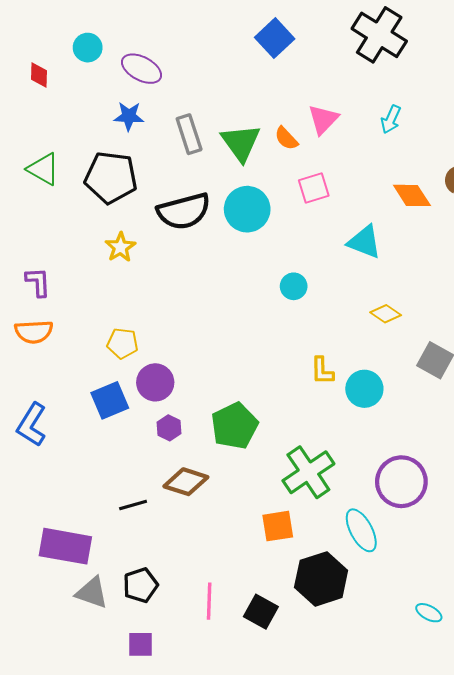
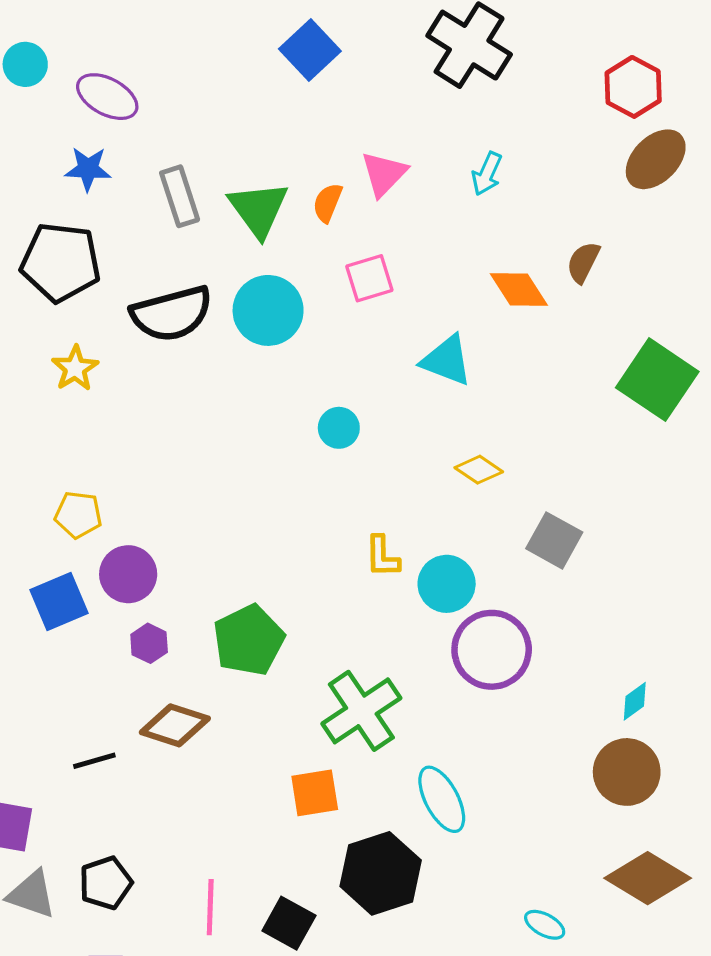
orange semicircle: (286, 138) -> (328, 203), turned 65
purple circle: (401, 482) -> (492, 650), moved

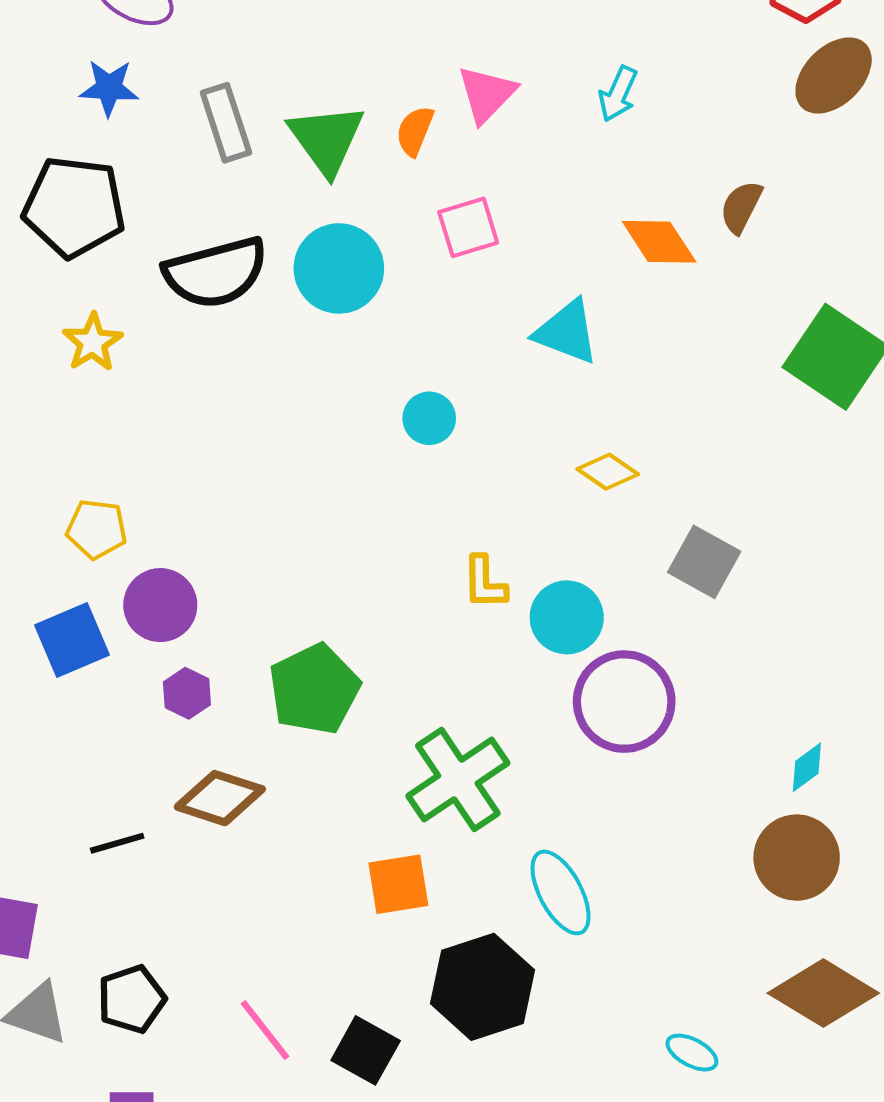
pink line: (210, 907) -> (265, 1030), turned -40

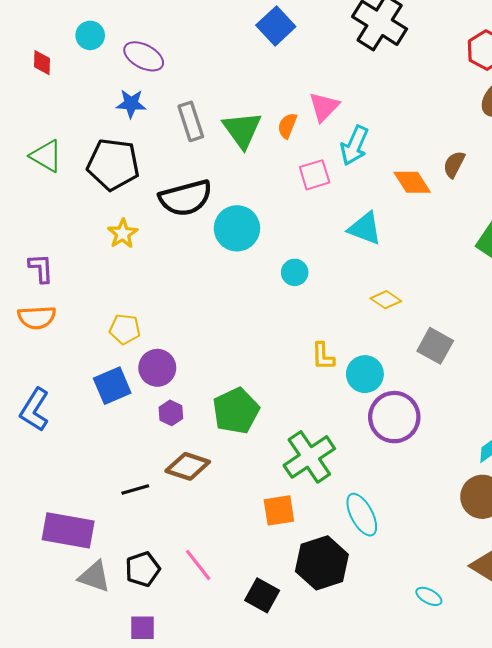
cyan arrow: (618, 94) -> (354, 146), moved, size x1.4
cyan circle: (339, 268) -> (237, 228), moved
pink line: (265, 1030) -> (198, 565), moved

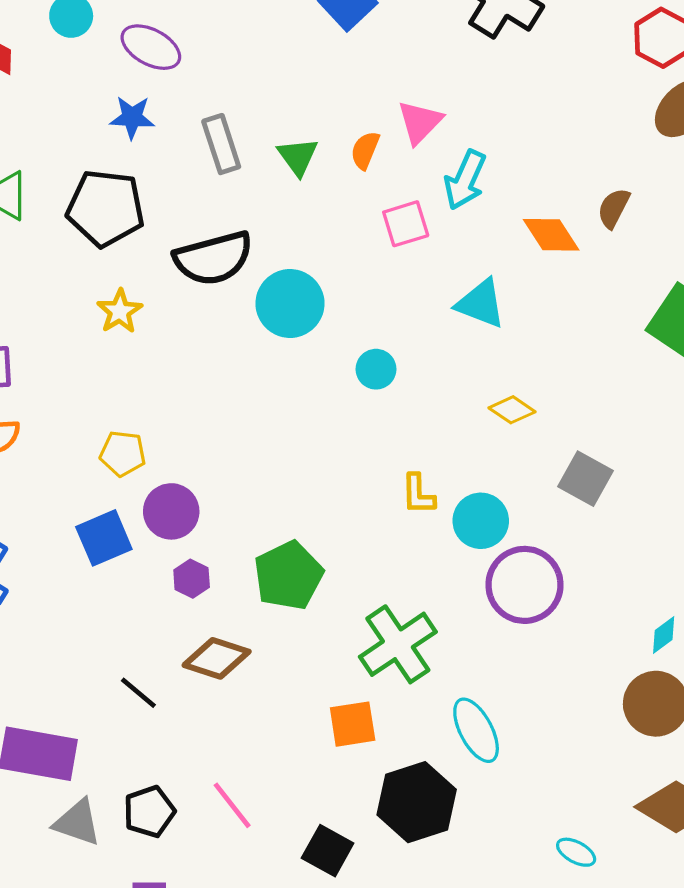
green triangle: (242, 130) -> (298, 157), size x0.7
black line: (135, 489) -> (138, 693), turned 56

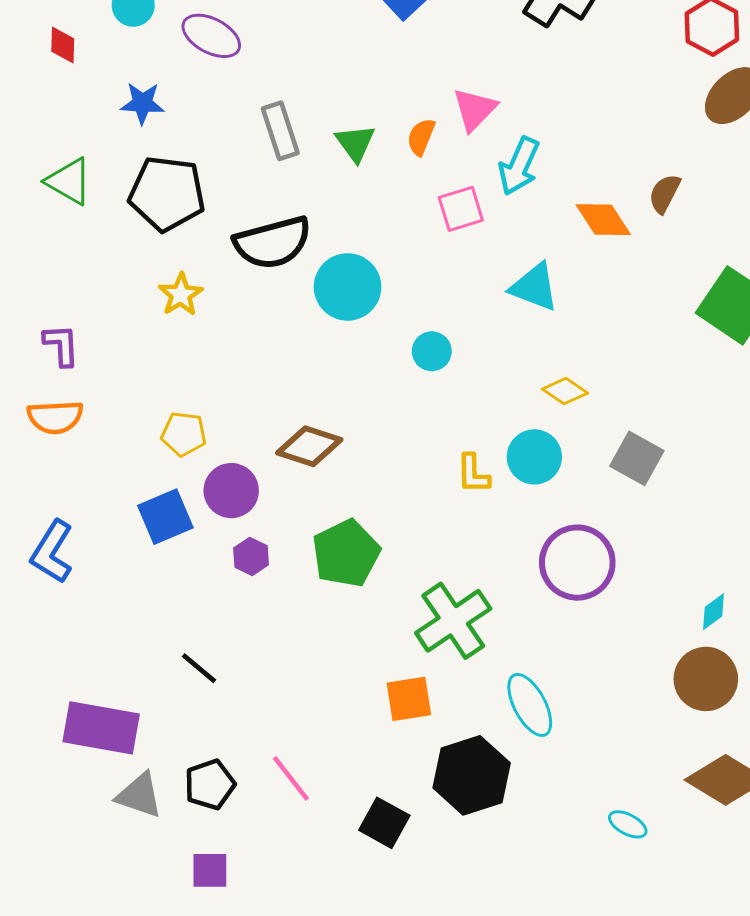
blue star: (132, 117) -> (142, 103), moved
cyan circle: (481, 521) -> (534, 457), moved
brown diamond: (217, 658) -> (309, 446), moved

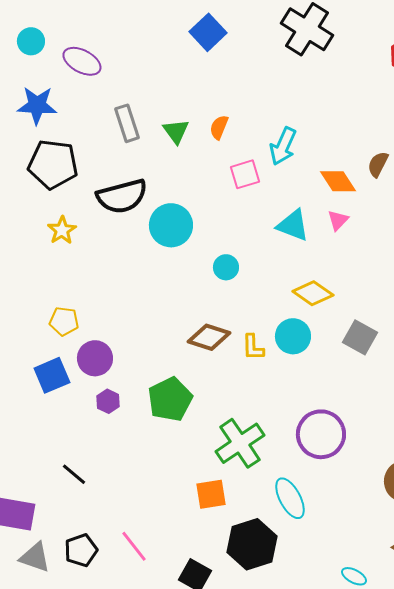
blue star: (142, 103) -> (37, 105), size x1.4
pink triangle: (475, 109) -> (338, 220), moved, size x0.7
yellow diamond: (565, 391) -> (313, 293), size x1.4
brown diamond: (309, 446) -> (209, 337), moved
purple circle: (577, 563) -> (321, 434), moved

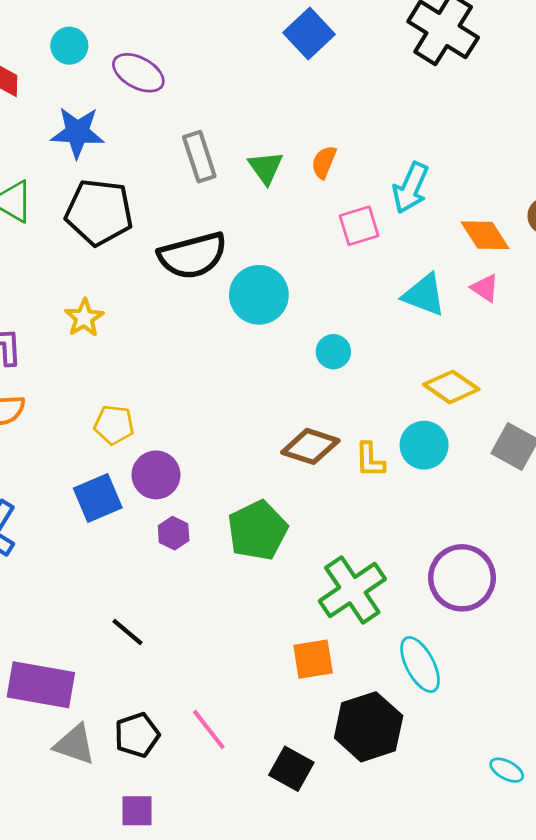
pink triangle: (338, 220) -> (485, 288), turned -40
yellow star: (62, 230) -> (84, 318), moved

